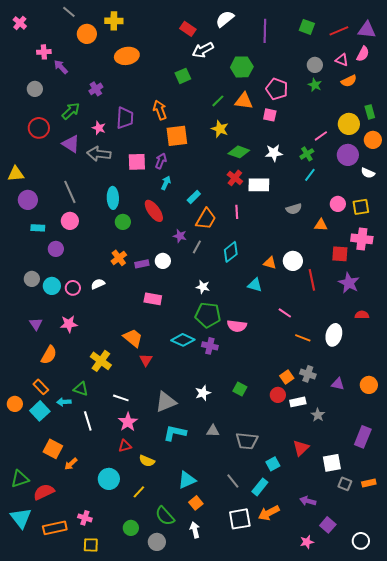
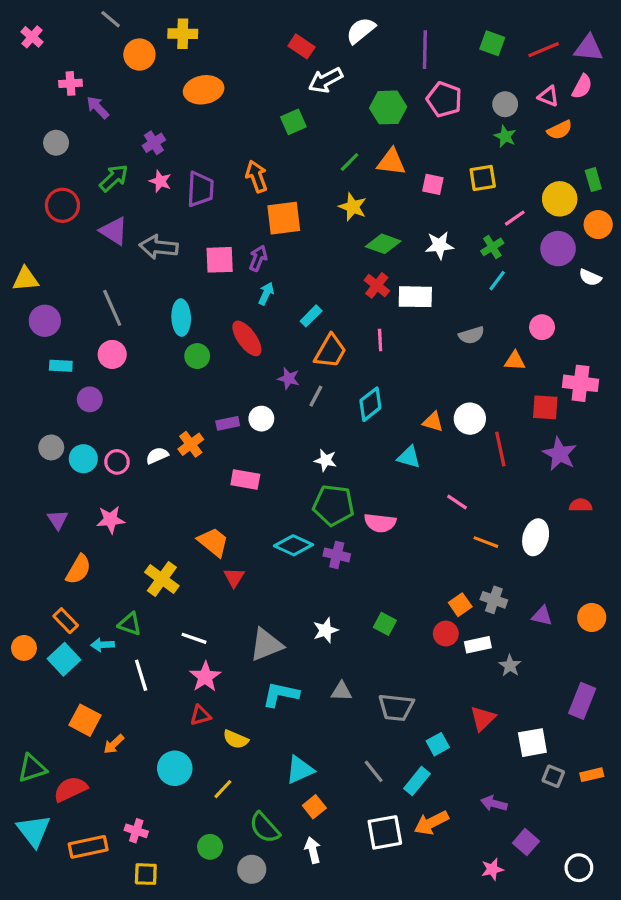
pink pentagon: (277, 89) -> (444, 99), moved
pink star: (99, 128) -> (160, 181), moved
yellow square: (361, 207) -> (483, 178), moved
orange cross: (119, 258) -> (191, 444), moved

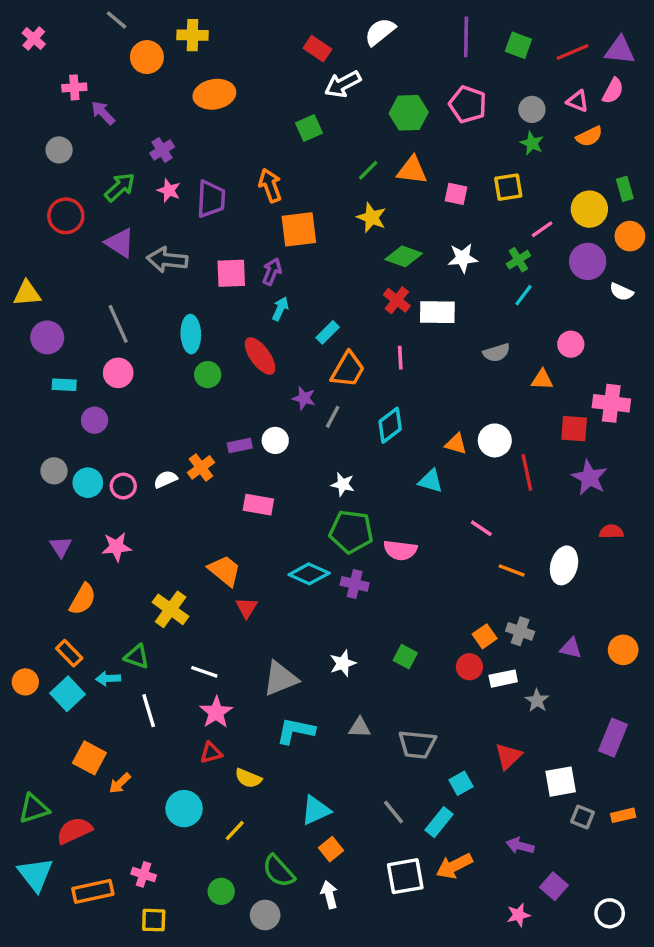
purple line: (425, 50) -> (466, 37), moved

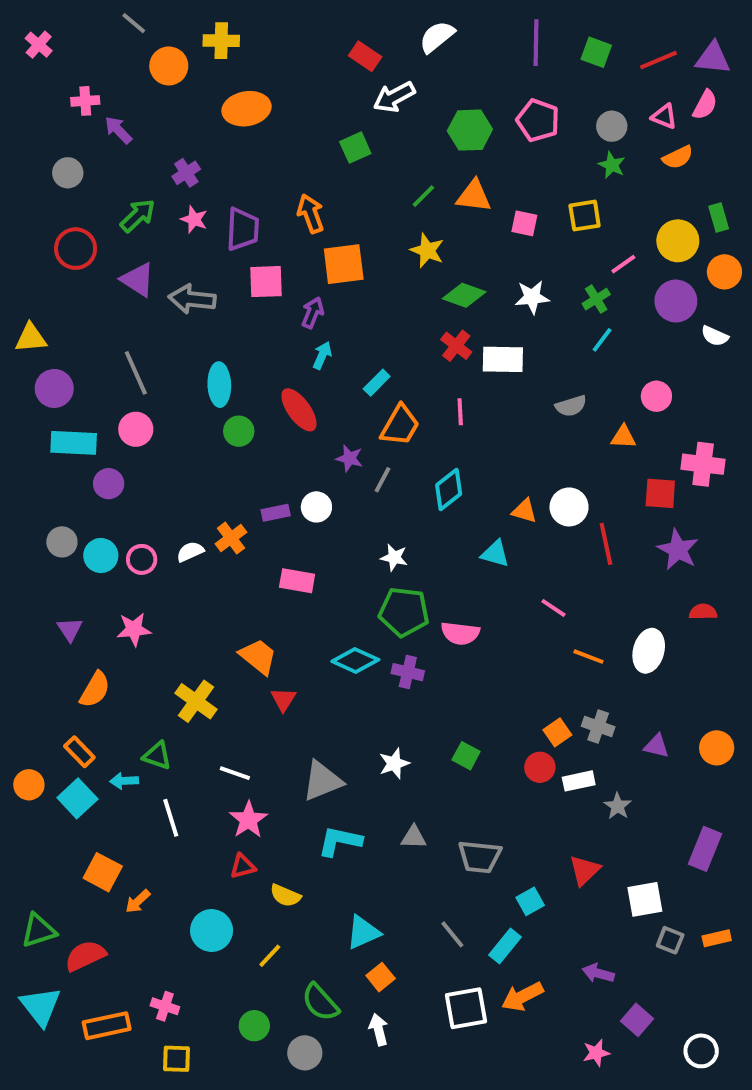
pink square: (231, 273) -> (266, 282), moved
cyan rectangle: (64, 385) -> (74, 443), size x1.6

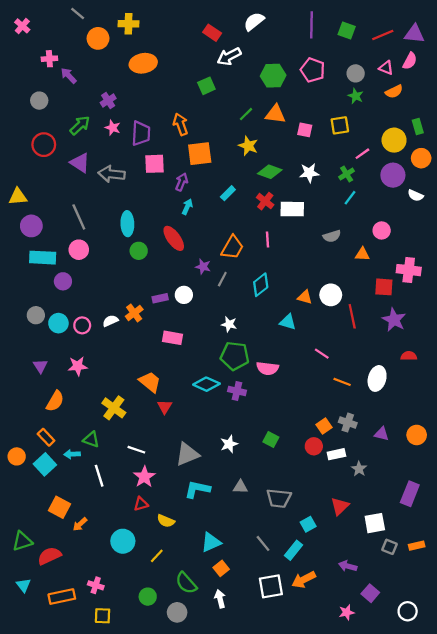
cyan rectangle: (377, 383) -> (228, 193), moved
cyan triangle: (41, 1006) -> (23, 585), size x0.6

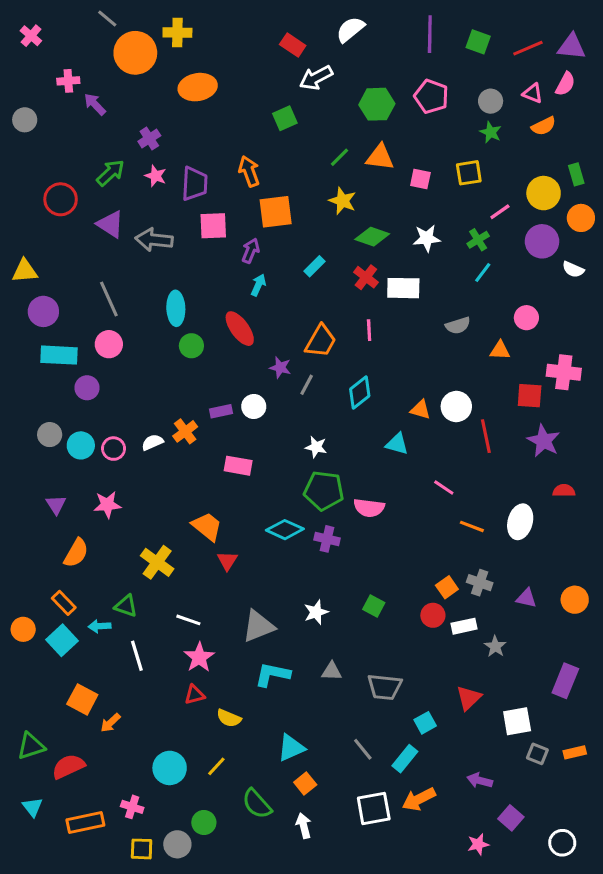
orange circle: (98, 38) -> (135, 53), size x1.4
gray circle: (39, 101) -> (25, 120), moved
cyan circle: (123, 541) -> (170, 768), moved
gray circle: (177, 612) -> (177, 844), moved

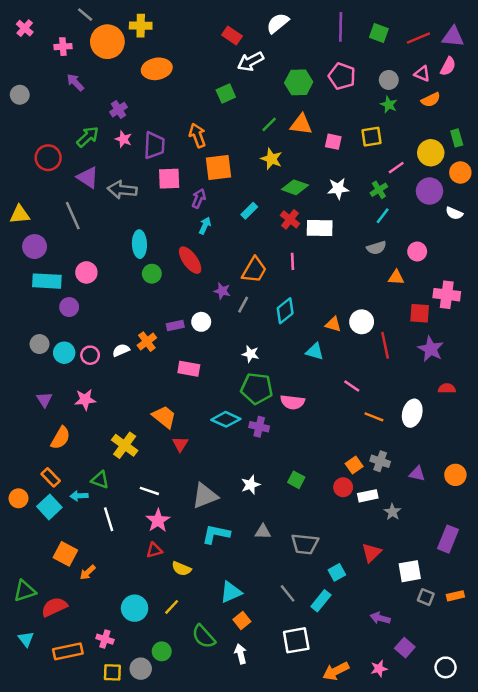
pink cross: (68, 81) -> (63, 47), moved
gray line: (109, 299) -> (73, 216), moved
gray semicircle: (458, 325) -> (376, 248), moved
orange arrow: (419, 799) -> (336, 671), moved

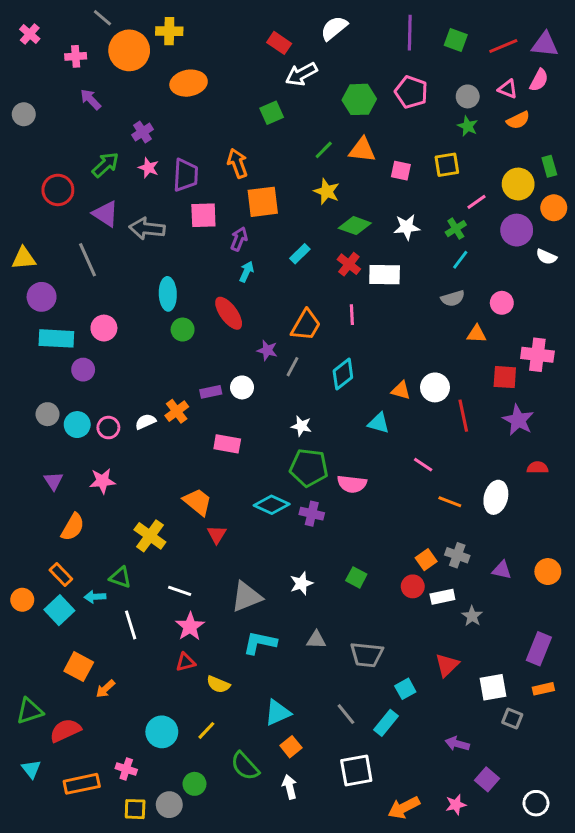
orange rectangle: (455, 596) -> (543, 689), moved

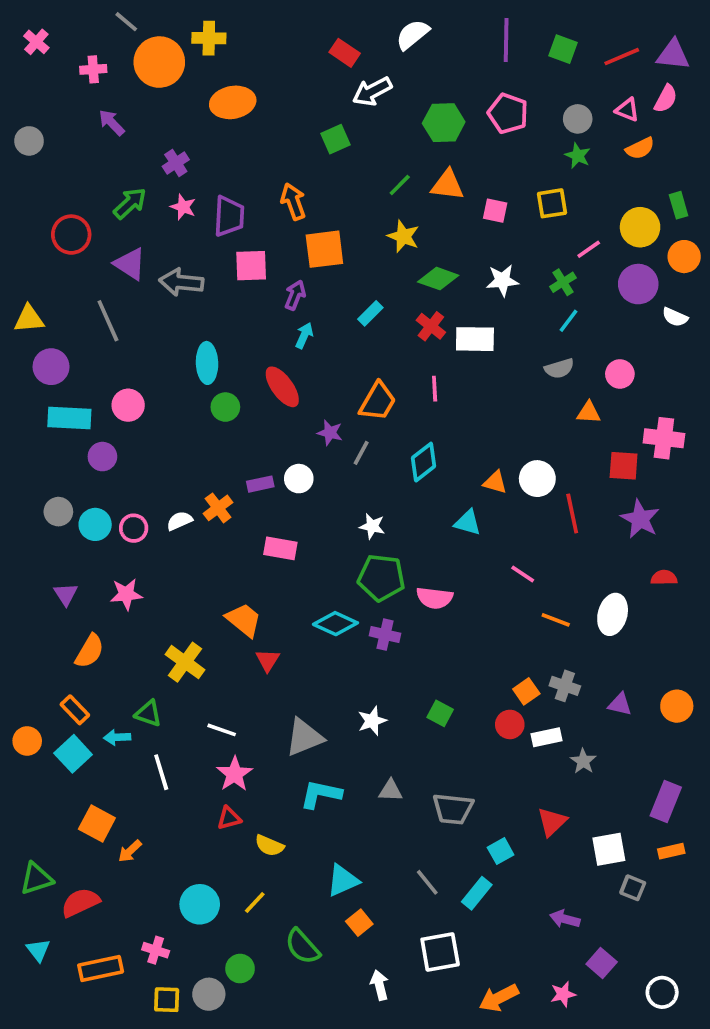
white arrow: (290, 787) -> (379, 985), moved

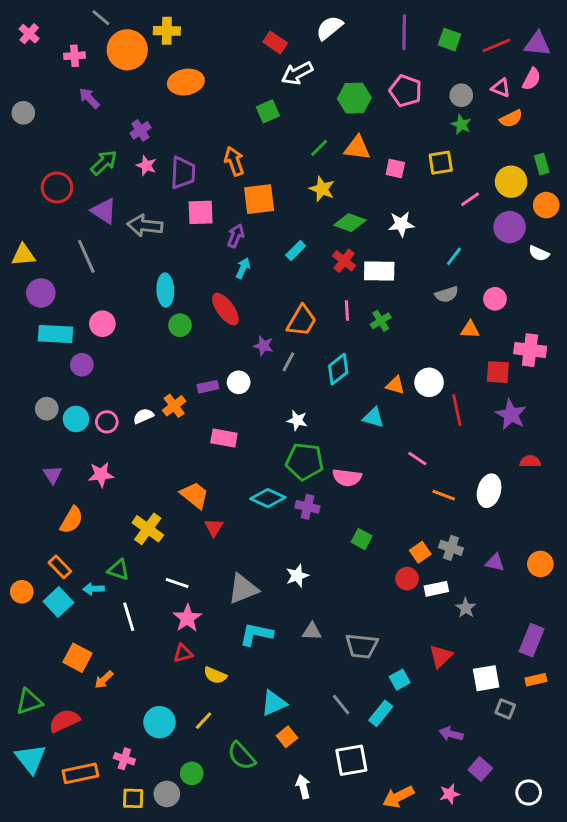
green cross: (563, 282) -> (381, 321), moved
green square: (440, 713) -> (362, 539), moved
cyan triangle: (38, 950) -> (31, 759), size x1.6

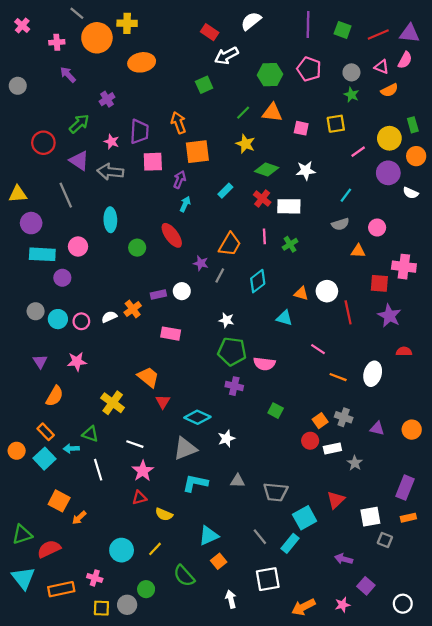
pink star: (146, 166) -> (111, 142), moved
cyan ellipse: (165, 290) -> (110, 220), moved
cyan diamond: (268, 498) -> (197, 417), moved
cyan square: (400, 680) -> (305, 518), size x1.5

